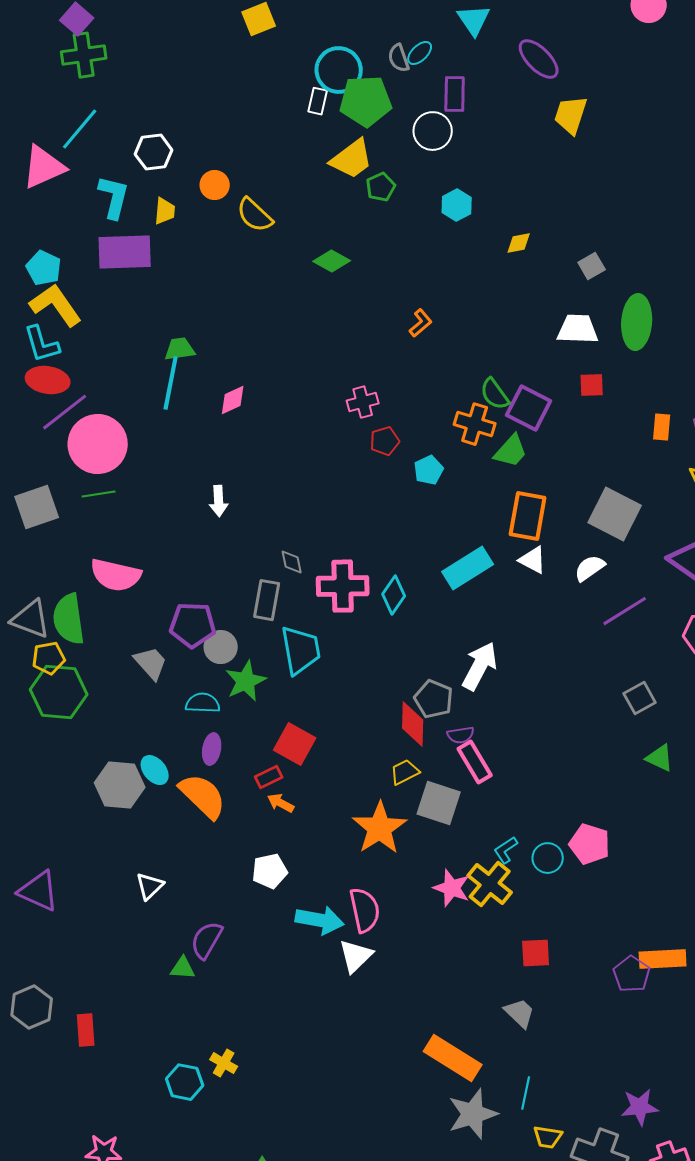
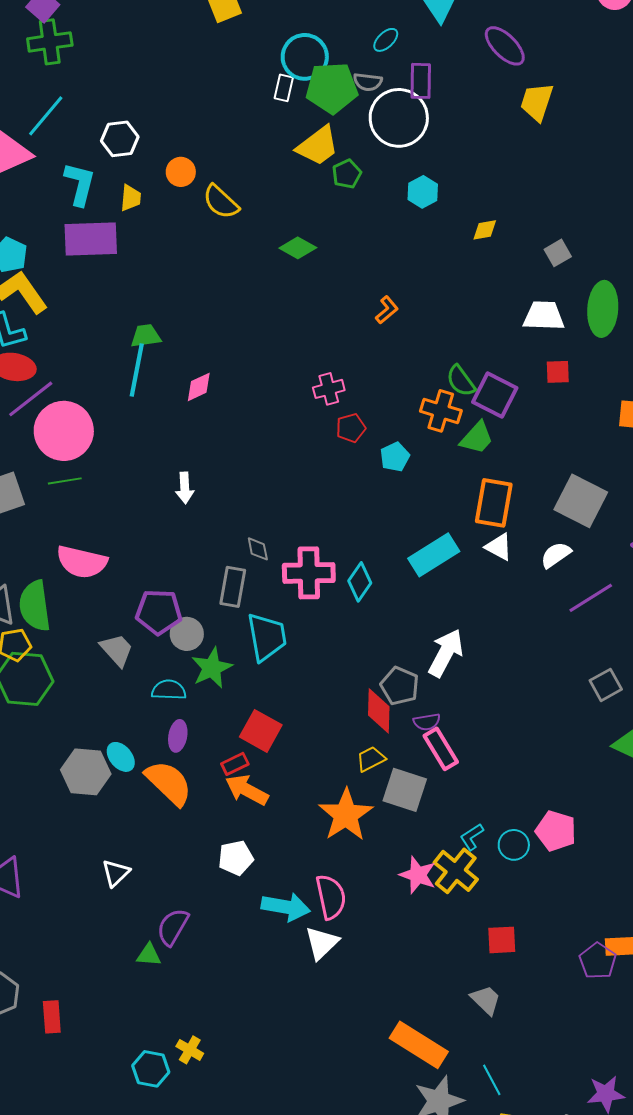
gray semicircle: (399, 58) -> (368, 82), moved, turned -64
white circle: (433, 131) -> (399, 118), size x1.5
orange arrow: (281, 803) -> (247, 790), size x1.6
cyan line: (526, 1093) -> (492, 1080), turned -40

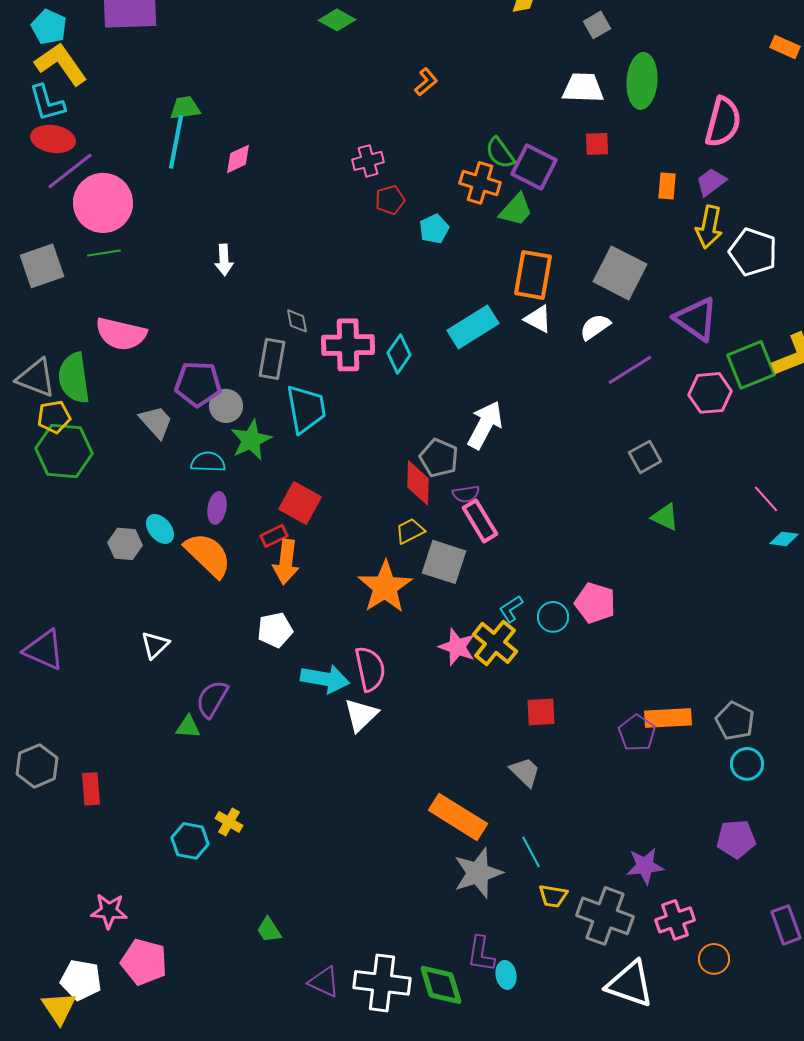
gray hexagon: (86, 772) -> (125, 544), size x0.7
orange arrow: (247, 790) -> (286, 562), turned -111

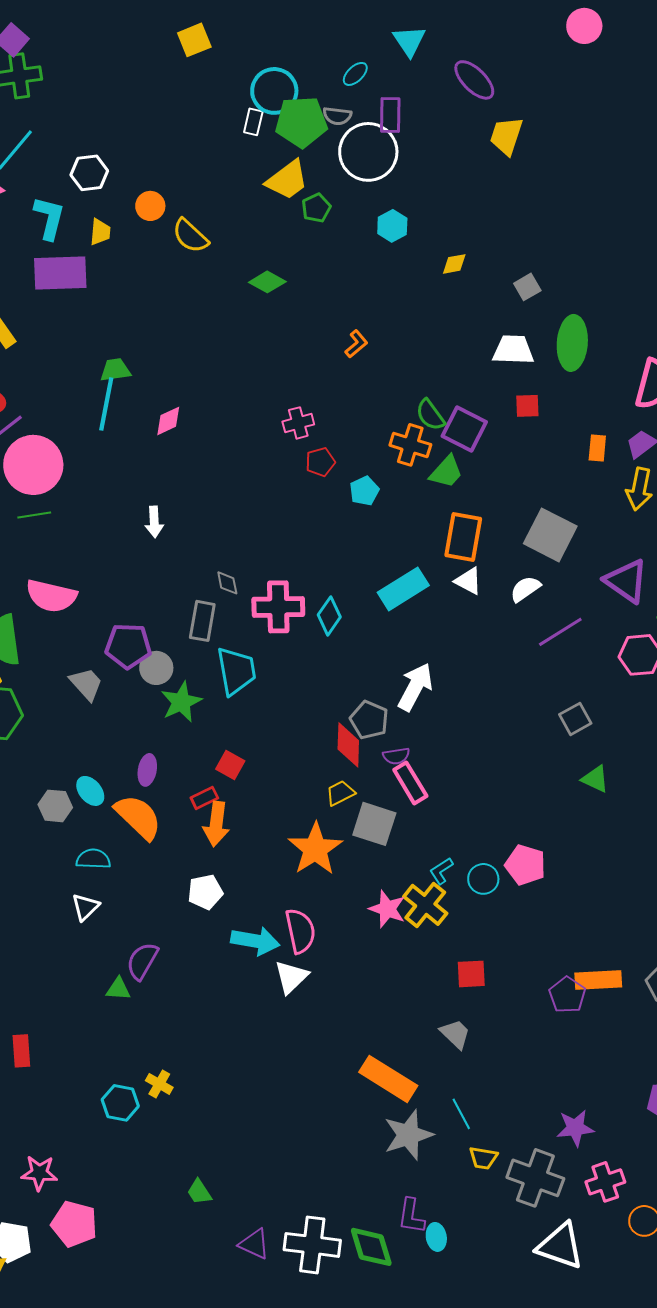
cyan semicircle: (208, 462) -> (93, 859), moved
red square: (300, 503) -> (230, 765), size x0.7

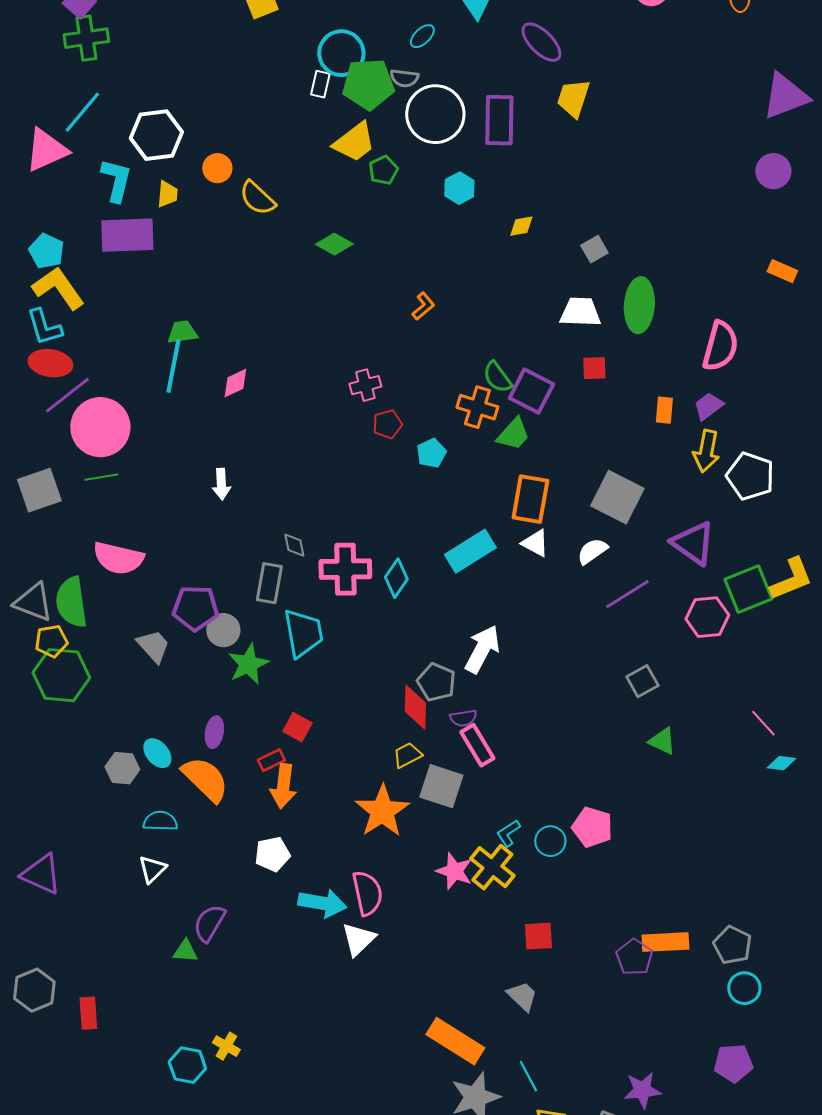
purple rectangle: (390, 115) -> (499, 120), moved, size x1.4
white hexagon: (89, 173) -> (156, 135), size x1.4

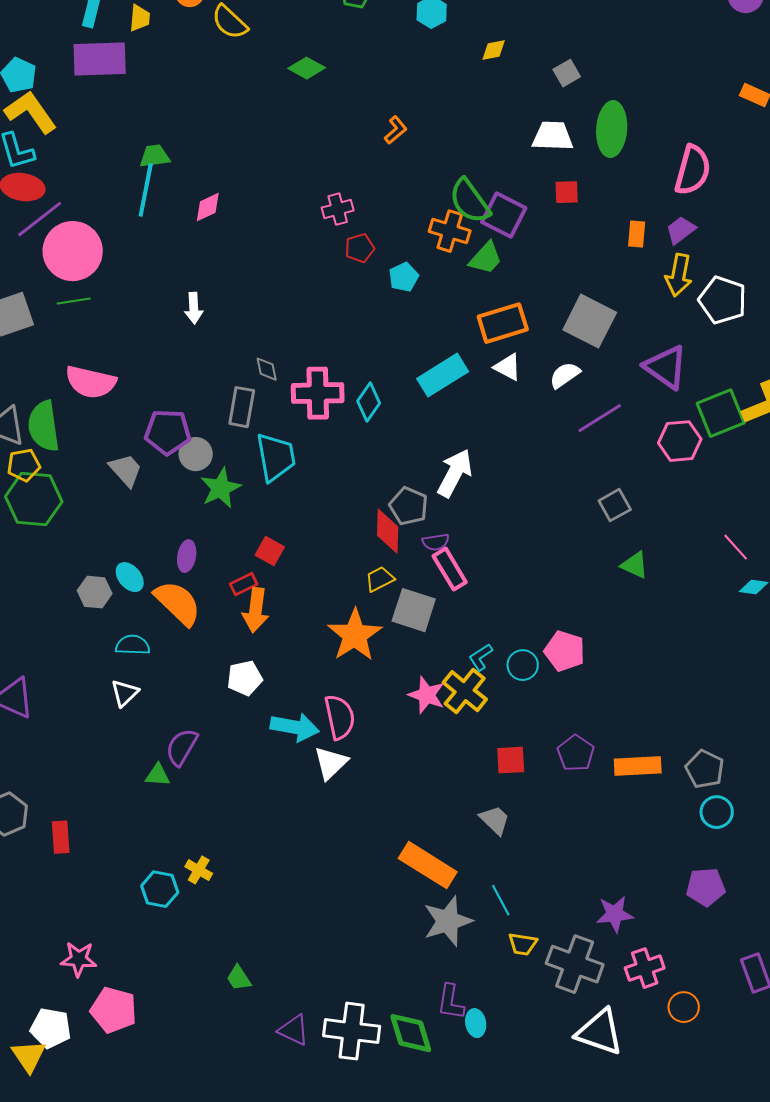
green semicircle: (497, 377) -> (470, 201), size x1.4
orange rectangle: (530, 499) -> (503, 323), turned 63
purple pentagon: (634, 957) -> (576, 753), moved

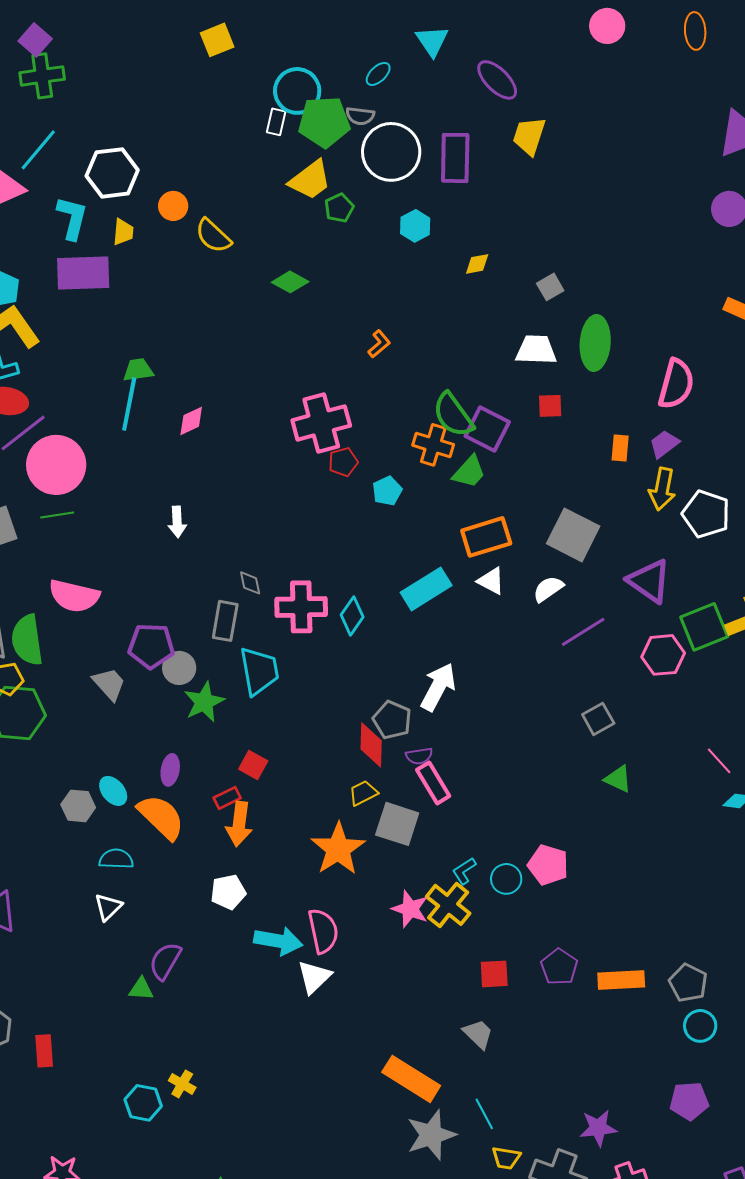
pink cross: (338, 209) -> (321, 423), size x1.8

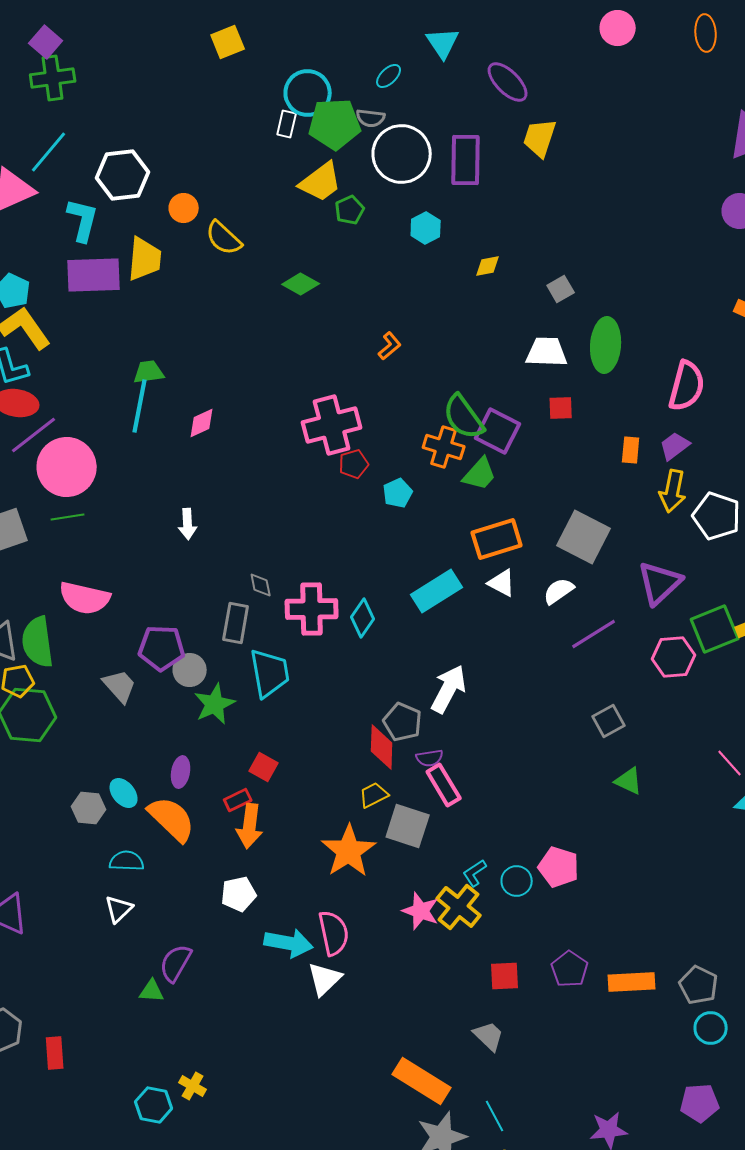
yellow trapezoid: (123, 232) -> (145, 259), moved, size x1.6
purple triangle: (649, 581) -> (660, 583), turned 42

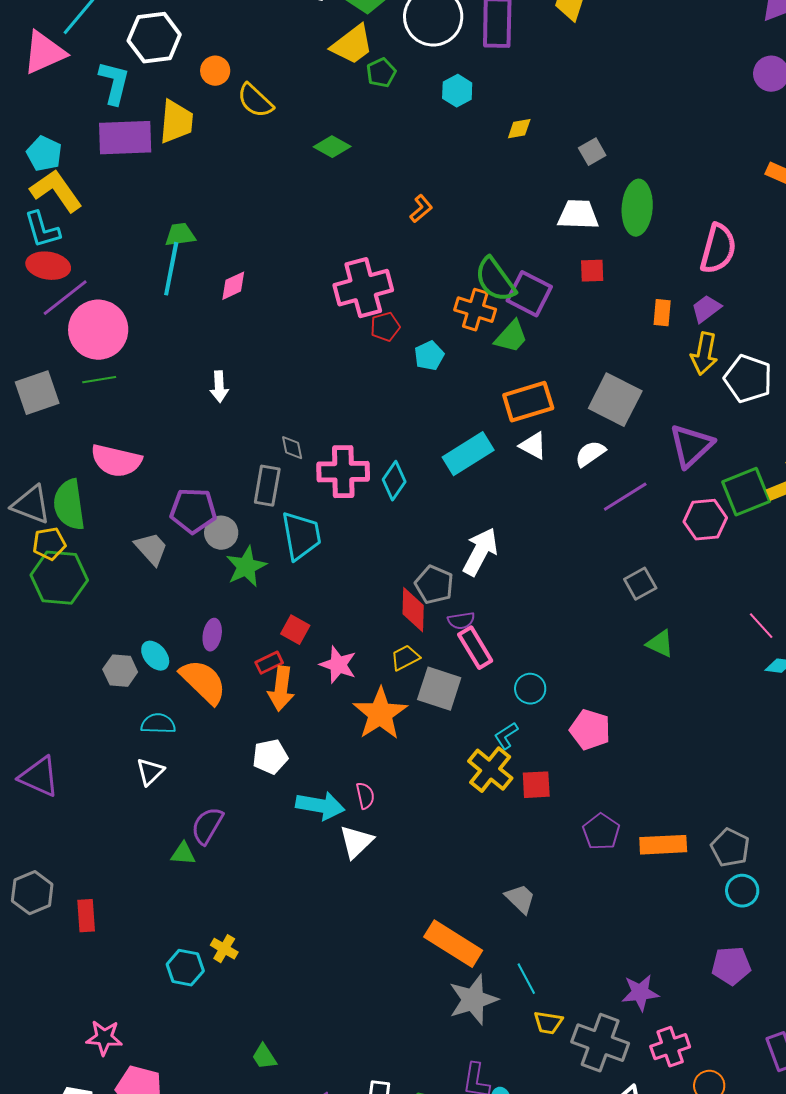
cyan circle: (517, 881) -> (530, 689), moved
pink star: (421, 911) -> (338, 665), moved
pink semicircle: (334, 933) -> (365, 796), size x0.6
red square: (505, 976) -> (536, 785), moved

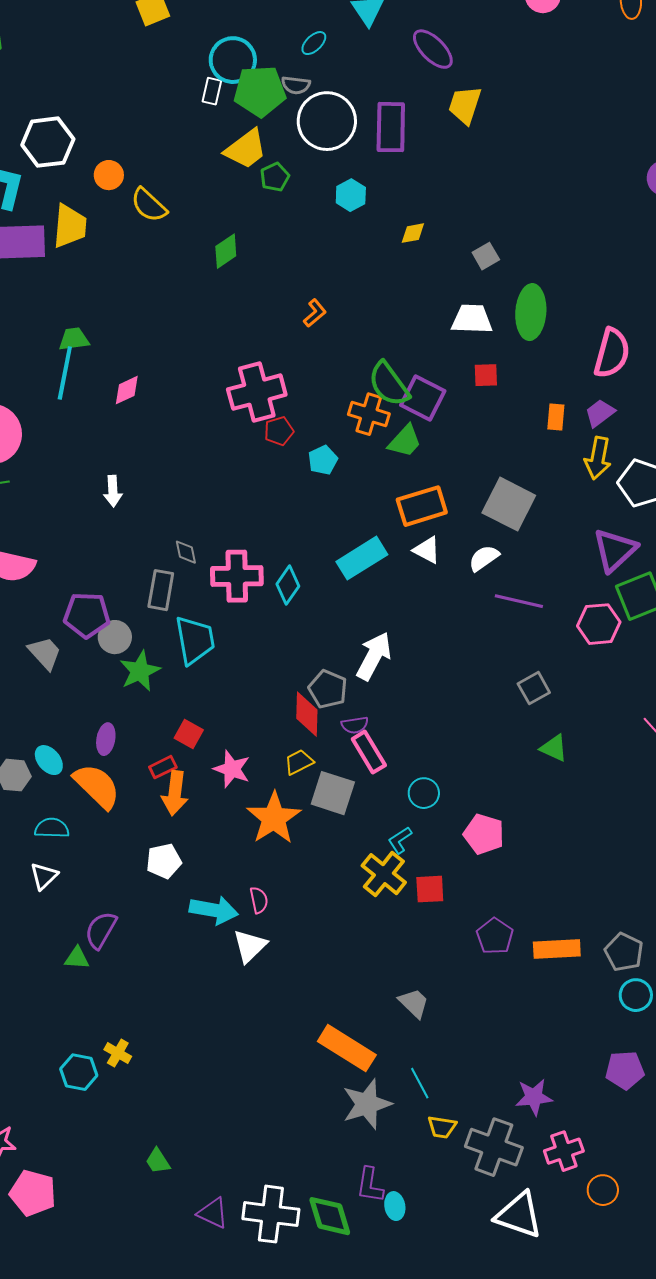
green diamond: (332, 147) -> (226, 251), turned -63
purple triangle: (691, 446) -> (615, 550), moved
purple line: (625, 497) -> (519, 601), turned 45

